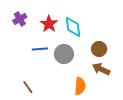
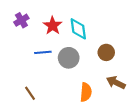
brown arrow: (101, 69) -> (116, 82), moved

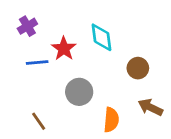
red star: (53, 26) -> (64, 49), moved
blue line: (43, 52) -> (37, 63), moved
gray circle: (69, 58) -> (79, 92), moved

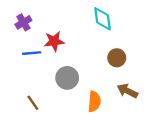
cyan diamond: (102, 37) -> (103, 19), moved
red star: (64, 49) -> (54, 41), turned 30

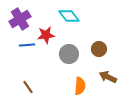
cyan diamond: (103, 19) -> (69, 16), moved, turned -30
purple cross: (23, 22) -> (20, 19), size x1.5
gray circle: (67, 78) -> (69, 54), moved

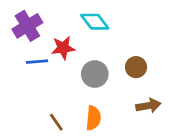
brown arrow: (108, 77) -> (148, 106), turned 144
orange semicircle: (80, 86) -> (93, 118), moved
brown line: (28, 87) -> (56, 122), moved

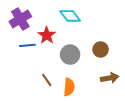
red star: (63, 48) -> (47, 35), turned -30
brown line: (56, 122) -> (47, 80), moved

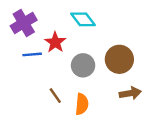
brown circle: (101, 49) -> (119, 59), size x1.5

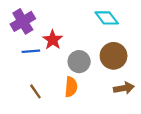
cyan diamond: (83, 19) -> (107, 18), moved
brown line: (55, 96) -> (35, 91), moved
orange semicircle: (82, 104) -> (71, 87), moved

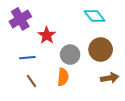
blue line: (31, 51) -> (27, 58), moved

